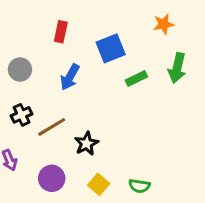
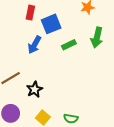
red rectangle: (61, 32) -> (30, 13), moved
blue arrow: (70, 77) -> (35, 45), moved

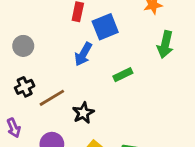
green rectangle: (69, 45) -> (123, 75), moved

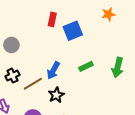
green arrow: (165, 45) -> (118, 67), moved
blue arrow: (83, 54) -> (53, 70), moved

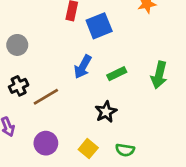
blue arrow: (53, 70) -> (83, 67), moved
black star: (56, 95) -> (106, 112), moved

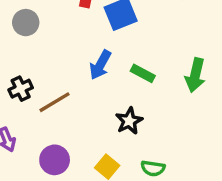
gray circle: (17, 45) -> (26, 23), moved
green rectangle: (117, 74) -> (143, 73), turned 54

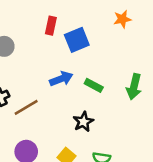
blue arrow: (100, 65) -> (61, 79), turned -140

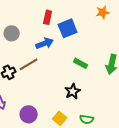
blue arrow: (61, 79) -> (45, 43), moved
brown line: (26, 107) -> (29, 64), moved

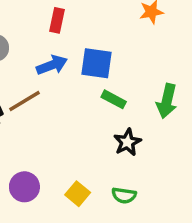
blue square: (68, 28) -> (96, 63), moved, turned 30
black star: (73, 91) -> (127, 142), moved

